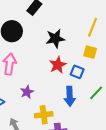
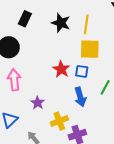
black star: (55, 39) -> (61, 23), moved, turned -30
yellow square: (90, 52) -> (90, 49), size x1.5

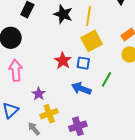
yellow square: (90, 49) -> (92, 41), turned -30
blue arrow: (80, 97) -> (81, 89), turned 126
yellow cross: (59, 121) -> (49, 114), moved

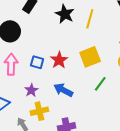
yellow square: (92, 41) -> (90, 57), moved
blue square: (83, 63) -> (37, 62), moved
blue arrow: (81, 89) -> (63, 90), moved

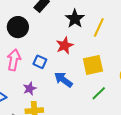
red star: (59, 60) -> (65, 45), moved
blue arrow: (63, 90) -> (63, 80), moved

